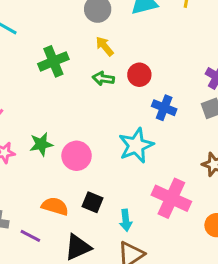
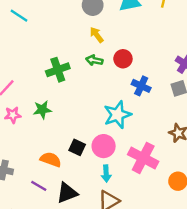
green cross: (53, 61) -> (58, 70), moved
pink circle: (77, 156) -> (104, 146), moved
black square: (93, 202) -> (77, 147), moved
purple line: (30, 236) -> (39, 186), moved

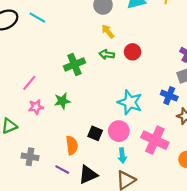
blue cross: (141, 86) -> (169, 96), moved
cyan star: (117, 115) -> (130, 102), turned -30
orange semicircle: (51, 159) -> (72, 145), turned 66

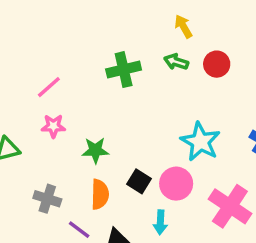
green star: (62, 101) -> (95, 150), moved
cyan arrow: (122, 156) -> (160, 222), moved
gray cross: (30, 157) -> (47, 199), moved

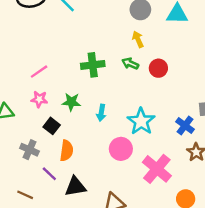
green star: (95, 150) -> (71, 102), moved
black square: (139, 181) -> (52, 126), moved
cyan arrow: (160, 222) -> (101, 113), moved

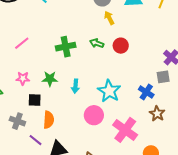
yellow arrow: (138, 39) -> (109, 18), moved
pink line: (39, 72) -> (22, 43), moved
black square: (52, 126) -> (35, 100), turned -32

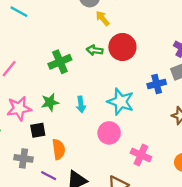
red circle: (121, 46) -> (122, 47), size x1.5
pink star: (23, 78) -> (19, 108), size x1.5
blue cross: (146, 92) -> (157, 84), moved, turned -35
pink cross: (125, 130) -> (141, 155), moved, size x0.7

